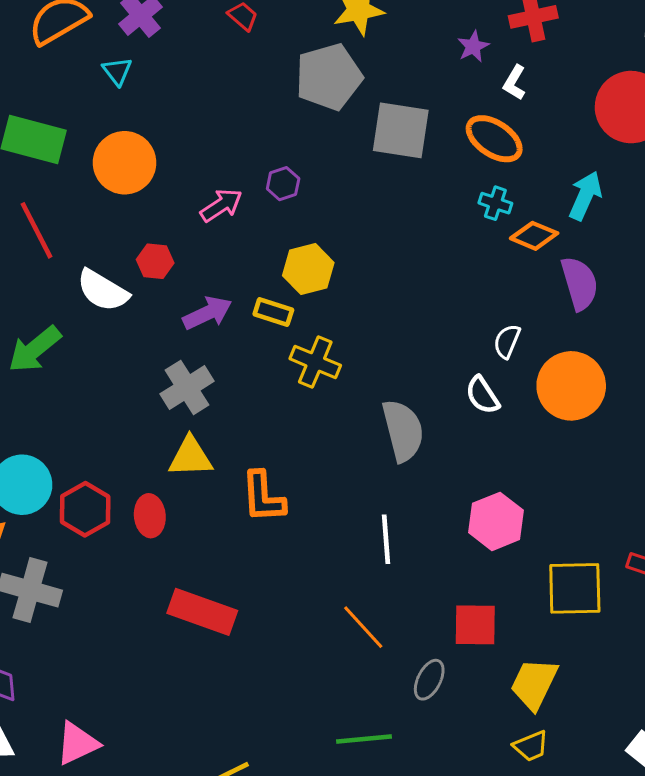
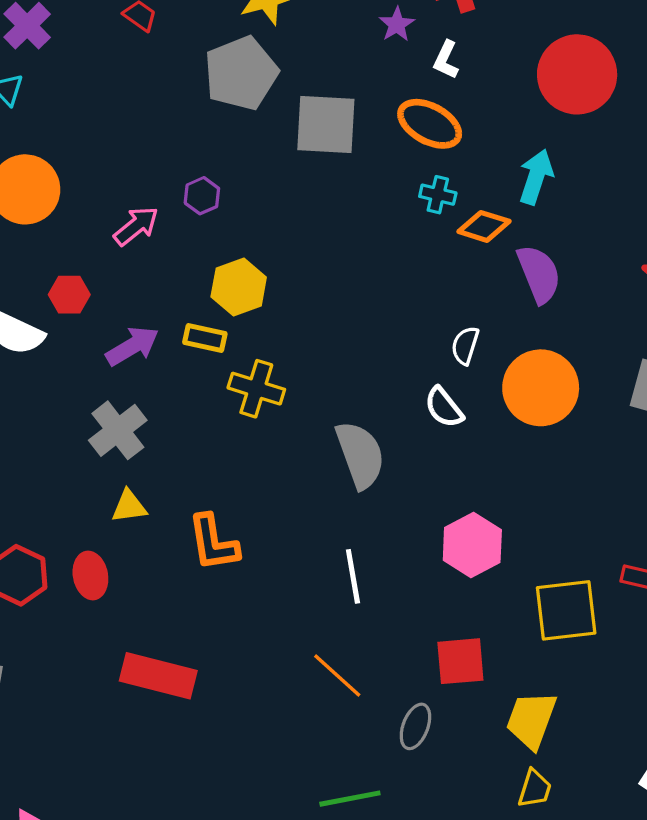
yellow triangle: (190, 457) -> (129, 506), size x0.7
yellow trapezoid: (531, 746) -> (535, 789), turned -45

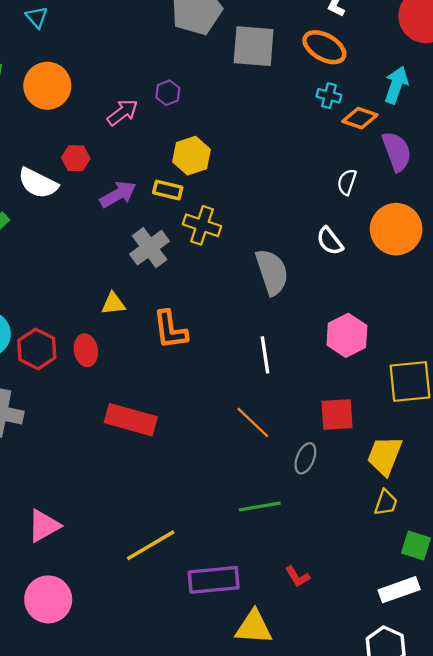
white semicircle: (465, 345) -> (347, 182), moved
gray cross: (118, 430) -> (150, 248), moved

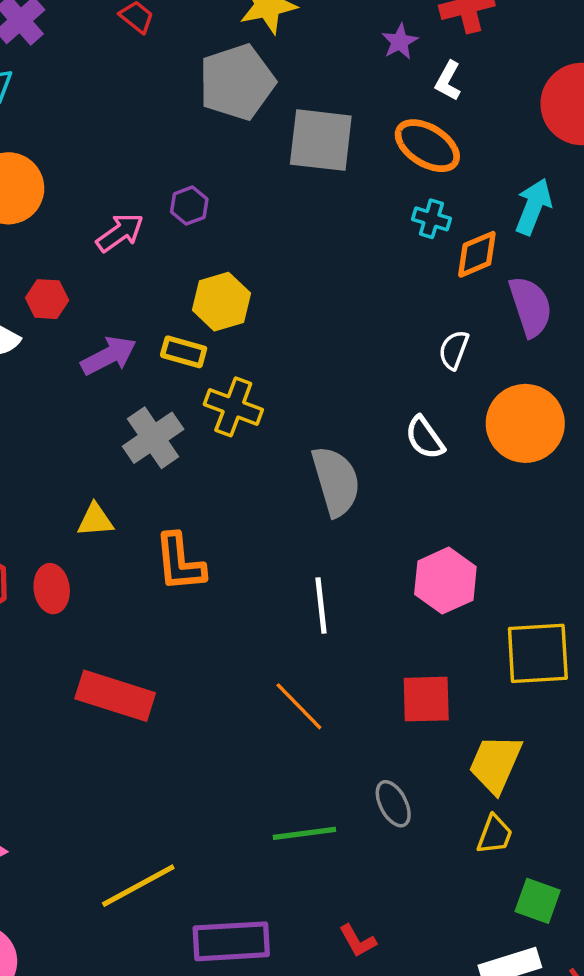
orange diamond: (360, 118) -> (477, 254), turned -44
gray ellipse: (305, 458) -> (393, 804), moved, turned -52

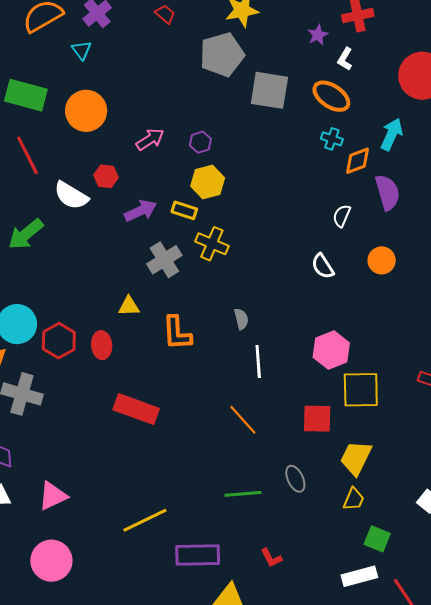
purple hexagon: (189, 206) -> (200, 142), moved
orange circle: (525, 423) -> (382, 260), size x0.6
gray semicircle: (336, 481) -> (241, 319), moved, size x0.5
yellow square: (538, 653) -> (361, 390), moved

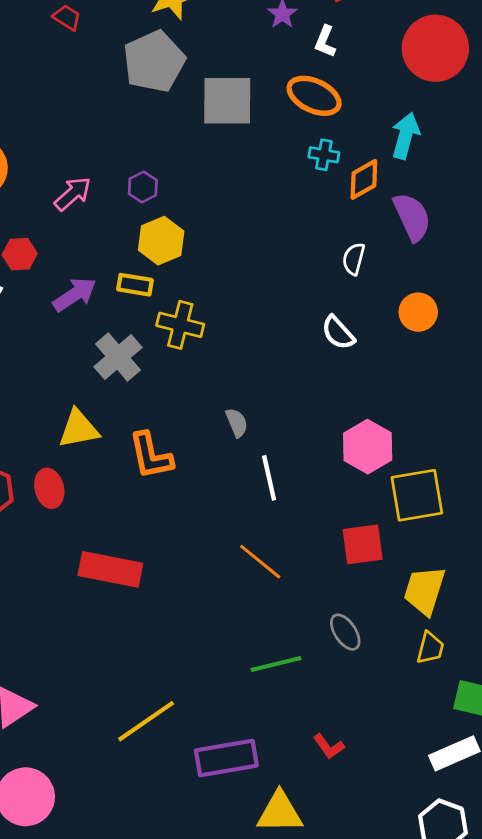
yellow triangle: (129, 306) -> (79, 429), size x1.4

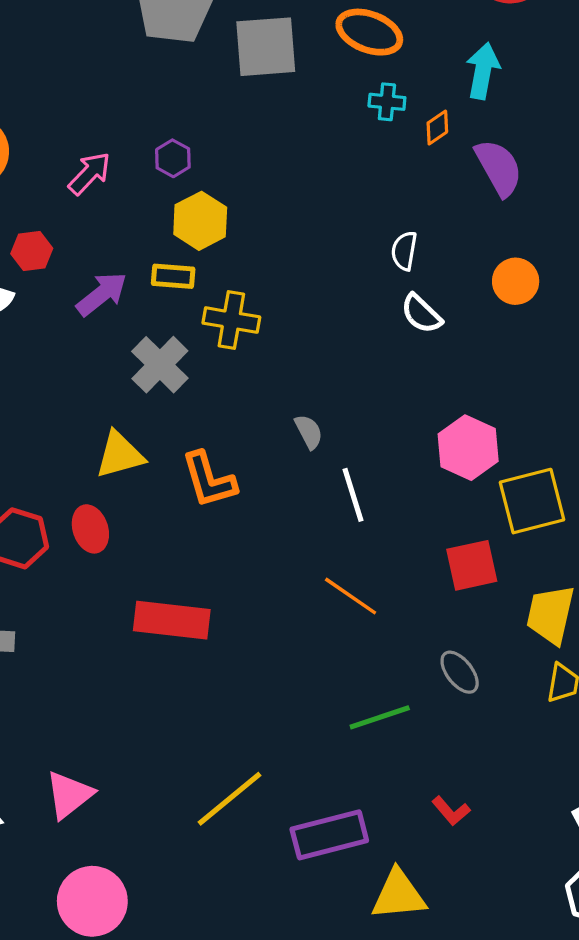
orange diamond: (364, 179) -> (437, 127), size x0.7
white semicircle: (354, 259) -> (404, 251), moved

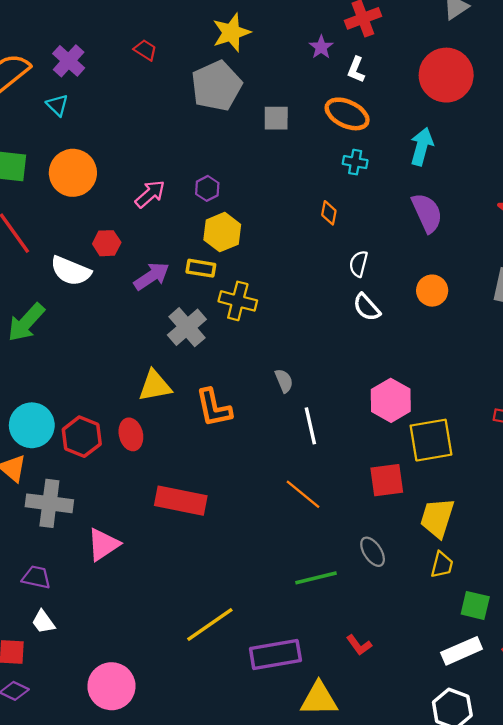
gray square: (266, 47) -> (276, 118), size x0.6
orange diamond: (437, 127) -> (329, 213), moved, turned -50
pink triangle: (69, 795) -> (103, 544), moved

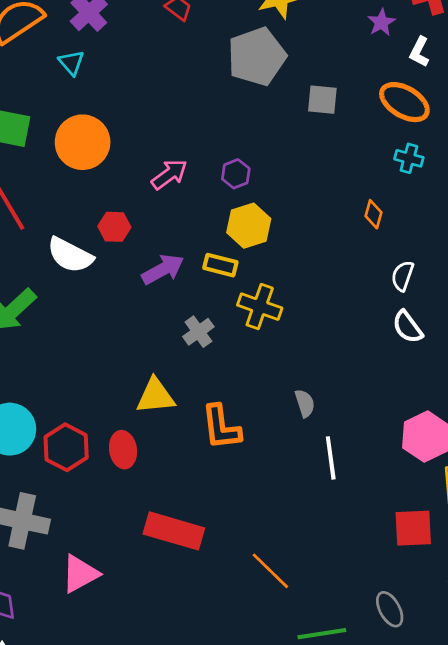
gray cross: (187, 327) -> (198, 332), size x0.7
orange line: (303, 494) -> (270, 571), moved

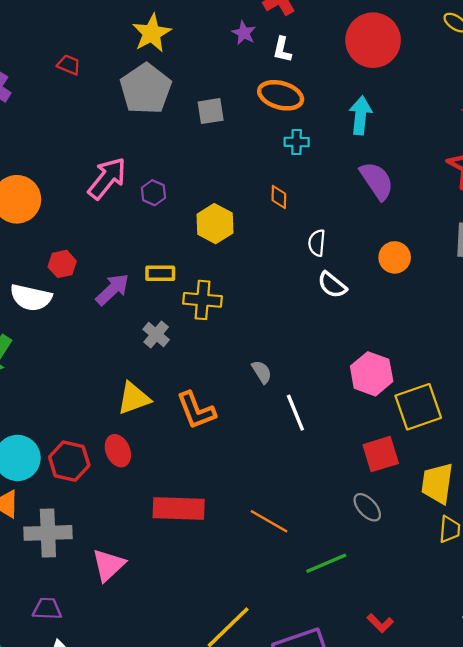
pink arrow: (169, 174) -> (107, 178), moved, size x1.4
yellow hexagon: (249, 226) -> (215, 224), moved
gray ellipse: (390, 609) -> (367, 507), moved

